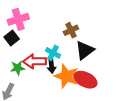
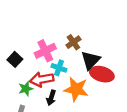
pink cross: (18, 19) -> (45, 51), moved
black arrow: (51, 66) -> (51, 98), moved, turned 32
red ellipse: (85, 80) -> (102, 74), moved

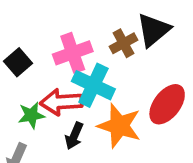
black triangle: (90, 60) -> (153, 30), moved
cyan cross: (59, 68) -> (93, 85), size x1.5
red ellipse: (102, 74) -> (167, 104), turned -75

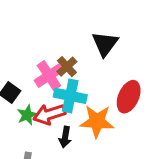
brown cross: (124, 43) -> (67, 67), moved
green star: (31, 115) -> (27, 115), moved

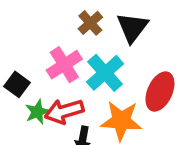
brown cross: (67, 67) -> (90, 23), moved
cyan cross: (70, 96) -> (105, 73), moved, turned 36

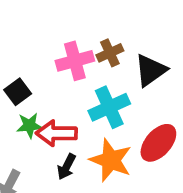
pink cross: (64, 65) -> (75, 61), moved

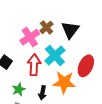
green star: (29, 125) -> (19, 89), moved
red arrow: (57, 133) -> (34, 65), moved, turned 110

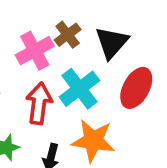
red ellipse: (86, 66) -> (136, 88), moved

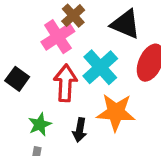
brown cross: (68, 35) -> (73, 16), moved
black triangle: (112, 43) -> (126, 24), turned -44

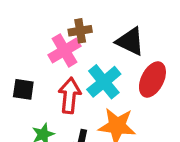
brown cross: (73, 16) -> (80, 31), turned 30
black square: (17, 79) -> (23, 89), turned -30

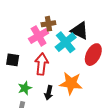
cyan cross: (104, 82) -> (66, 42), moved

